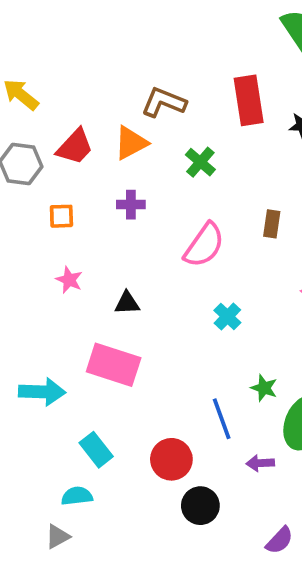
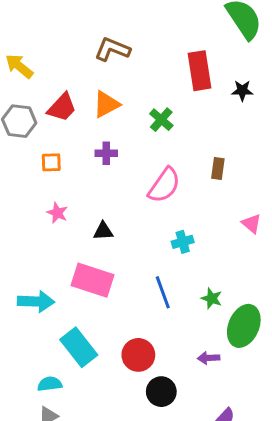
brown L-shape: (164, 102) -> (112, 49), moved
cyan cross: (227, 317) -> (183, 242), turned 30
blue line: (222, 419) -> (163, 292), moved
cyan rectangle: (96, 450) -> (79, 347), size x1.4
cyan semicircle: (77, 496) -> (50, 384), moved

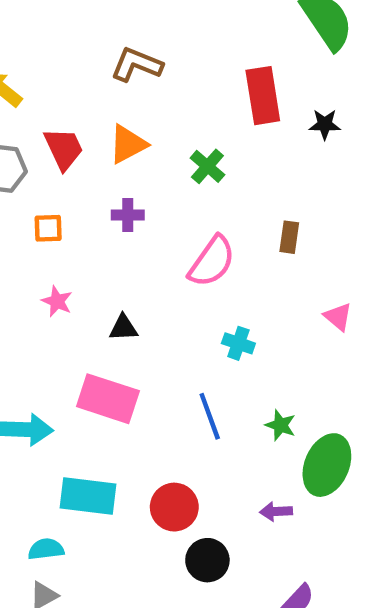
red trapezoid: (62, 107) -> (64, 149), turned -68
cyan cross: (183, 242) -> (238, 343), turned 35
cyan rectangle: (79, 347) -> (88, 496), turned -45

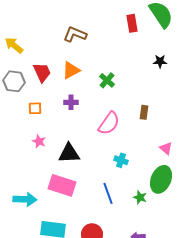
red rectangle: (263, 96) -> (132, 23), moved, size x0.7
black triangle: (123, 328) -> (69, 153), size x1.6
green ellipse: (327, 465) -> (161, 179), moved

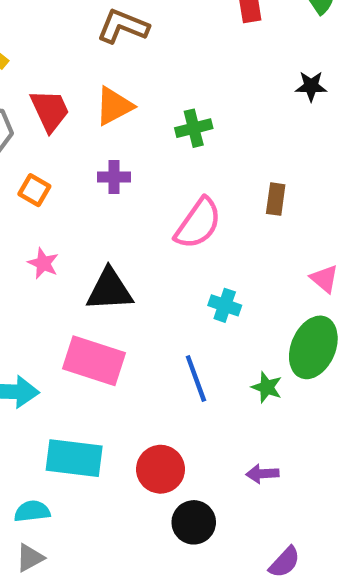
green cross: (107, 80) -> (194, 128), turned 35
orange square: (35, 108) -> (34, 190), turned 32

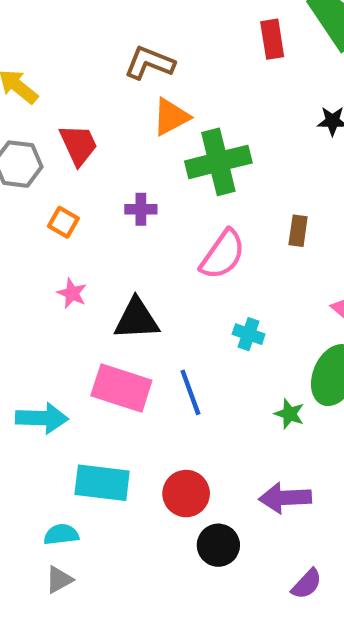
orange triangle: (114, 106) -> (171, 117), moved
green cross: (194, 128) -> (218, 162), size x1.8
blue line: (196, 378) -> (190, 392), moved
purple arrow: (262, 474) -> (285, 498), size x1.6

